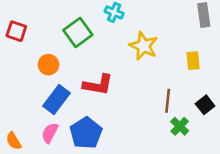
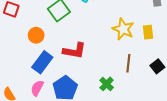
yellow star: (144, 46) -> (123, 29), moved
green cross: (180, 126) -> (107, 84), moved

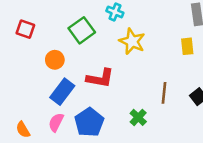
yellow star: (123, 29) -> (132, 41), moved
yellow rectangle: (148, 32) -> (187, 46), moved

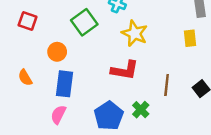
red L-shape: (100, 78) -> (125, 70), moved
blue rectangle: (62, 92) -> (64, 84), turned -30
blue pentagon: (89, 122) -> (109, 116), moved
orange semicircle: (23, 130) -> (25, 78), moved

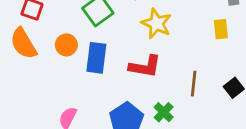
orange semicircle: (25, 78) -> (23, 44), moved, size x1.6
blue rectangle: (64, 84) -> (96, 58), moved

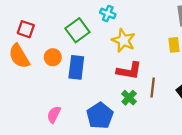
red L-shape: (145, 66) -> (129, 71), moved
green cross: (164, 112) -> (129, 98), moved

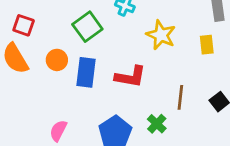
yellow star: (123, 40) -> (161, 35), moved
red L-shape: (129, 71) -> (130, 77), moved
green cross: (129, 98) -> (157, 124), moved

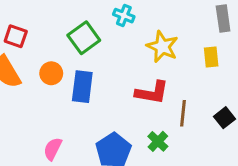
red L-shape: (130, 77) -> (152, 93), moved

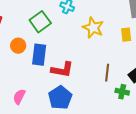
red L-shape: (152, 93) -> (62, 70), moved
green cross: (158, 141) -> (122, 92), moved, turned -32

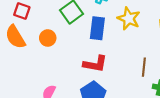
blue rectangle: (39, 55) -> (97, 28), moved

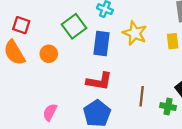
brown line: (144, 67) -> (142, 96), moved

